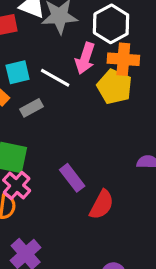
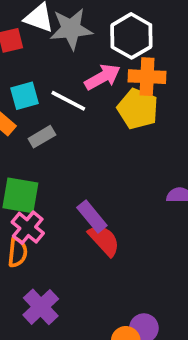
pink arrow: (85, 58) -> (103, 77), turned -136
red semicircle: (102, 205) -> (104, 240), moved, turned -68

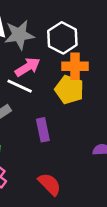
pink arrow: (103, 77) -> (28, 67), moved
purple rectangle: (92, 217) -> (43, 130), moved, turned 30

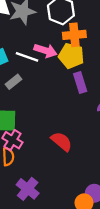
pink arrow: (28, 67) -> (45, 51), moved, turned 55
purple rectangle: (43, 130) -> (80, 83), moved

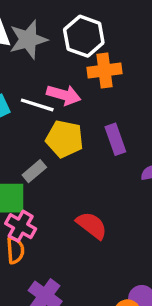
yellow pentagon: (71, 56) -> (65, 139), moved
gray rectangle: (13, 82) -> (34, 171), moved

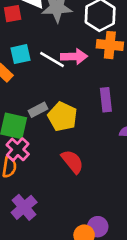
pink arrow: (64, 95) -> (74, 56), turned -30
yellow pentagon: (65, 139) -> (62, 117), moved

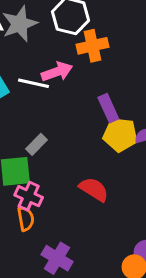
yellow pentagon: (62, 117) -> (120, 135), moved

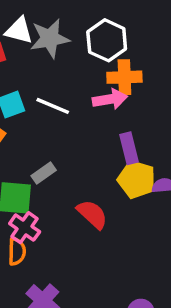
pink arrow: (57, 72) -> (110, 99), moved
red semicircle: (94, 189) -> (92, 214), moved

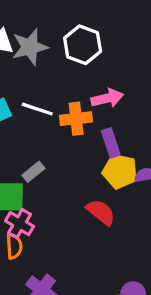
orange cross: (124, 77) -> (76, 119), moved
pink arrow: (110, 99) -> (107, 98), moved
red semicircle: (92, 214) -> (101, 212), moved

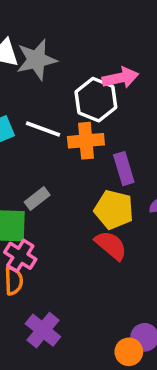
white hexagon: (83, 45) -> (96, 100), moved
pink arrow: (107, 98) -> (120, 78), moved
yellow pentagon: (120, 171) -> (114, 210), moved

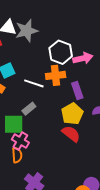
pink arrow: (120, 78) -> (83, 58), moved
white line: (43, 129) -> (34, 83), moved
yellow pentagon: (114, 210) -> (72, 114), turned 30

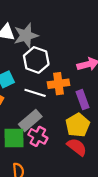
white hexagon: (61, 52) -> (36, 60), moved
gray rectangle: (29, 109) -> (30, 120), size x1.5
pink cross: (20, 141) -> (38, 136), moved

